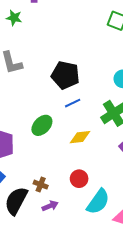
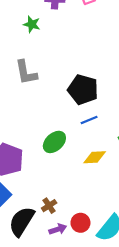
red circle: (79, 179) -> (80, 223), moved
brown cross: (41, 185) -> (49, 206), turned 32

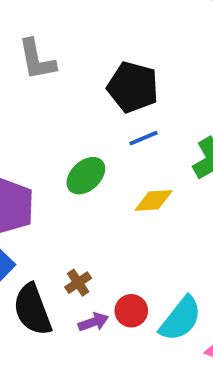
black semicircle: (22, 221) -> (32, 310), turned -52

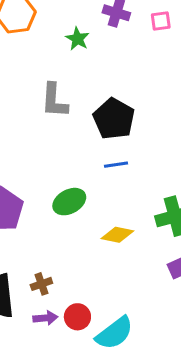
black pentagon: (133, 87) -> (114, 119), moved
blue line: (144, 138) -> (116, 165), moved

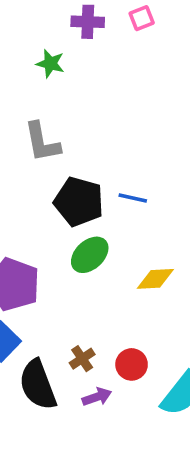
black pentagon: (114, 119) -> (79, 202), moved
blue line: (116, 165) -> (133, 198), turned 35
red circle: (77, 317) -> (132, 364), moved

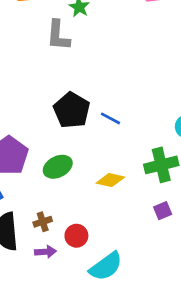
gray L-shape: (42, 142) -> (58, 35), moved
green ellipse: (90, 255) -> (58, 167), moved

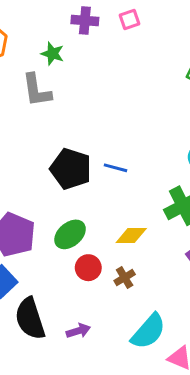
brown cross: (43, 222) -> (125, 278), moved
red circle: (76, 236) -> (88, 268), moved

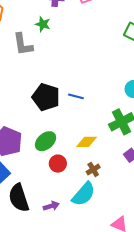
green star: (52, 54) -> (43, 24), moved
brown cross: (125, 278) -> (93, 169), moved
cyan semicircle: (148, 331) -> (84, 194), moved

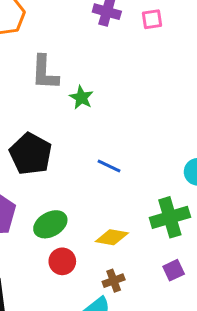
green star: (43, 24) -> (81, 98), moved
black pentagon: (46, 97) -> (31, 154), moved

